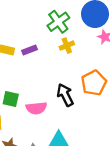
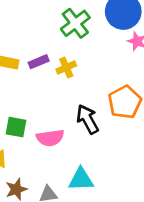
yellow cross: (67, 46) -> (66, 68), moved

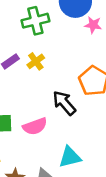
green cross: (75, 23) -> (35, 21), turned 36

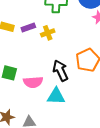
cyan triangle: (70, 157) -> (56, 96), moved

